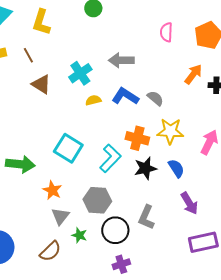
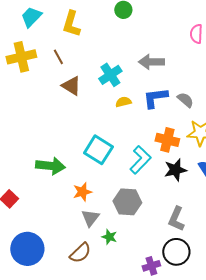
blue L-shape: (125, 96) -> (155, 98), turned -40
orange star: (52, 190) -> (82, 192), turned 30
black circle: (115, 230) -> (176, 252), moved

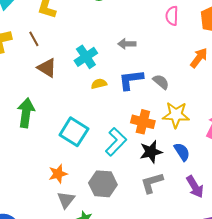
gray arrow: (151, 62) -> (127, 44), size x0.7
green arrow: (50, 166) -> (26, 113), moved, turned -88
gray L-shape: (176, 219) -> (152, 183), moved, turned 50

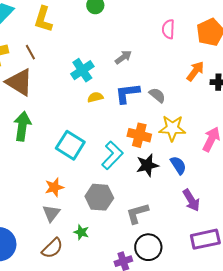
gray arrow: (127, 44) -> (123, 57), turned 144
brown triangle: (47, 68) -> (19, 82), moved, size x1.4
gray L-shape: (152, 183) -> (137, 213), moved
gray triangle: (66, 200) -> (51, 213), moved

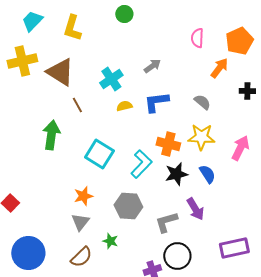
brown line: (30, 52) -> (77, 105), moved
orange arrow: (195, 71) -> (219, 68), moved
brown triangle: (19, 82) -> (60, 72), moved
gray semicircle: (157, 95) -> (202, 102), moved
purple arrow: (191, 200) -> (195, 209), moved

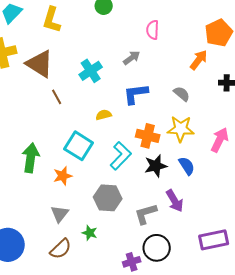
pink semicircle: (197, 38) -> (153, 30), moved
yellow semicircle: (124, 106) -> (104, 115), moved
green arrow: (51, 135) -> (31, 158), moved
orange star: (83, 196) -> (63, 176), moved

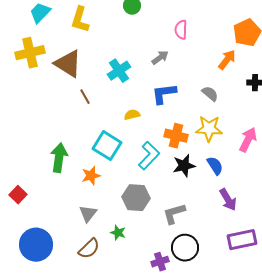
purple arrow: (175, 201) -> (228, 200), moved

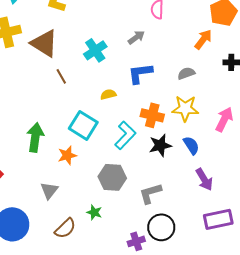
gray semicircle: (210, 94) -> (186, 73), turned -60
gray triangle: (88, 214) -> (49, 190), moved

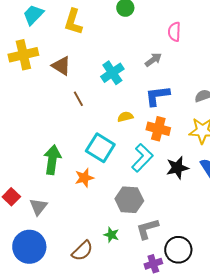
brown triangle: (44, 43) -> (61, 66), size x0.7
orange cross: (152, 115) -> (158, 129), moved
gray triangle: (49, 190) -> (38, 207), moved
gray L-shape: (150, 193) -> (147, 229), moved

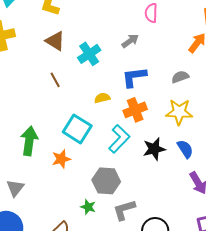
brown triangle: (61, 66) -> (55, 41), moved
orange cross: (158, 129) -> (135, 110), turned -35
green star: (111, 235) -> (88, 207), moved

